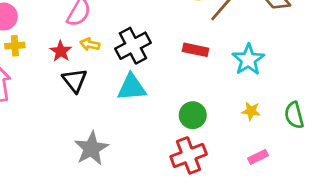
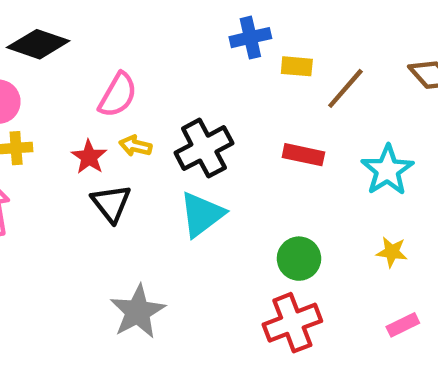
cyan triangle: (132, 87) -> (202, 214), turned -32

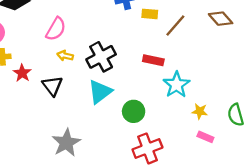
red star: (89, 157) -> (22, 73), moved
cyan star: (387, 170) -> (176, 85), moved
green circle: (299, 259) -> (134, 111), moved
pink rectangle: (403, 325) -> (205, 137), moved, turned 49

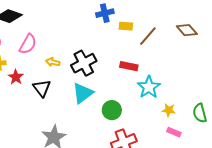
pink semicircle: (56, 29) -> (28, 44), moved

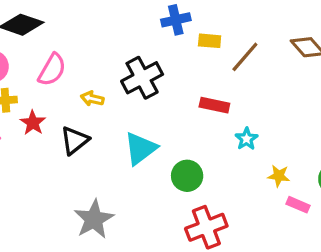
black cross: (84, 63) -> (142, 78), moved
cyan star: (149, 87) -> (247, 139), size x0.6
black triangle: (42, 88) -> (75, 140), turned 30
pink rectangle: (174, 132) -> (298, 205), moved

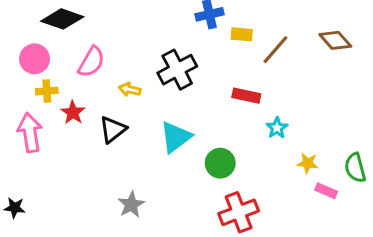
gray star: (94, 219) -> (131, 205), size x0.7

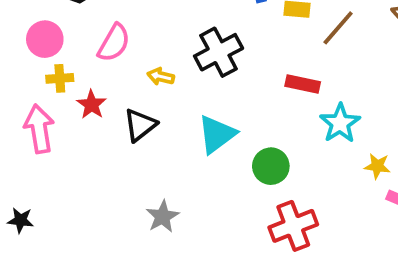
cyan star: (277, 128) -> (340, 123), size x1.5

